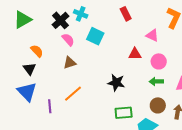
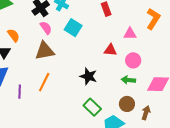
pink triangle: (152, 35) -> (130, 34), turned -32
brown triangle: (70, 63) -> (45, 51), size x1.5
orange line: (73, 94) -> (44, 82), turned -30
green rectangle: (124, 113) -> (92, 107), turned 42

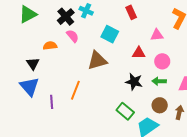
cyan square: (73, 28) -> (110, 34), moved
orange semicircle: (14, 35) -> (50, 46), moved, turned -56
brown triangle: (45, 51) -> (97, 60), moved
black star: (88, 76) -> (134, 82), moved

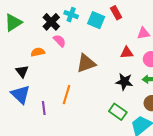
cyan square: (110, 34) -> (96, 20), moved

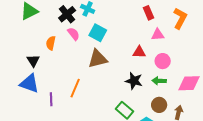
red rectangle: (116, 13) -> (148, 13), moved
cyan square: (96, 20) -> (98, 33), moved
orange semicircle: (38, 52) -> (51, 43), turned -72
blue triangle: (21, 94) -> (29, 83), turned -30

